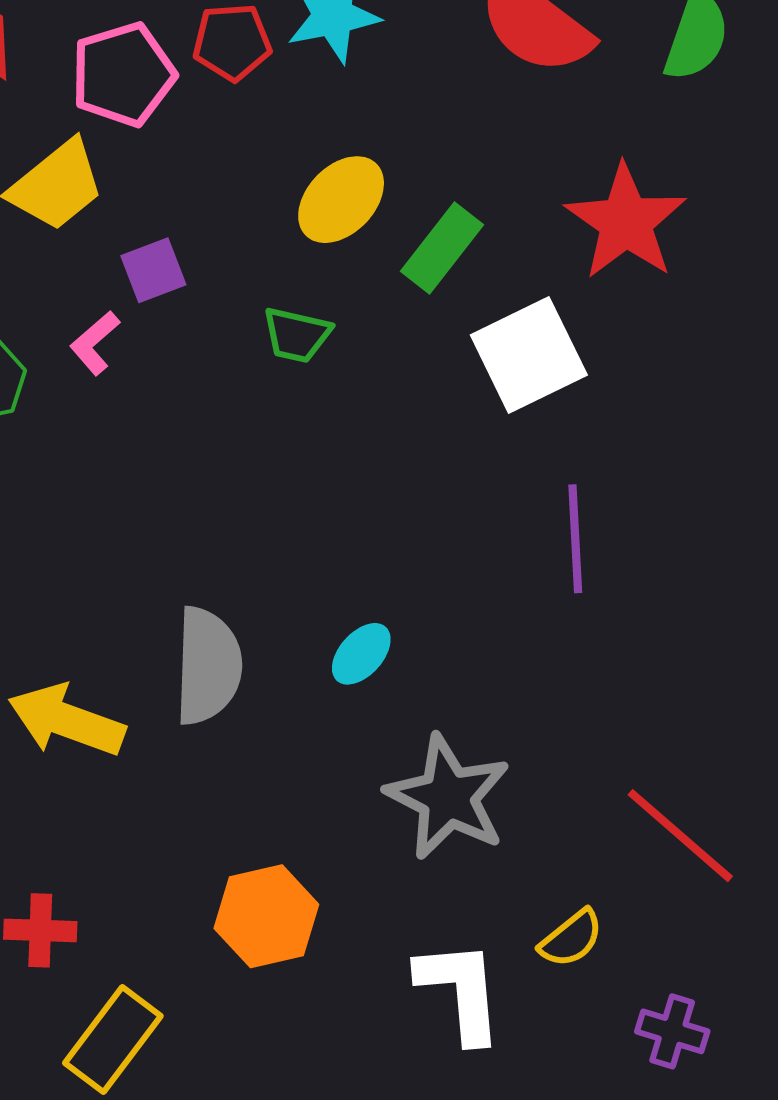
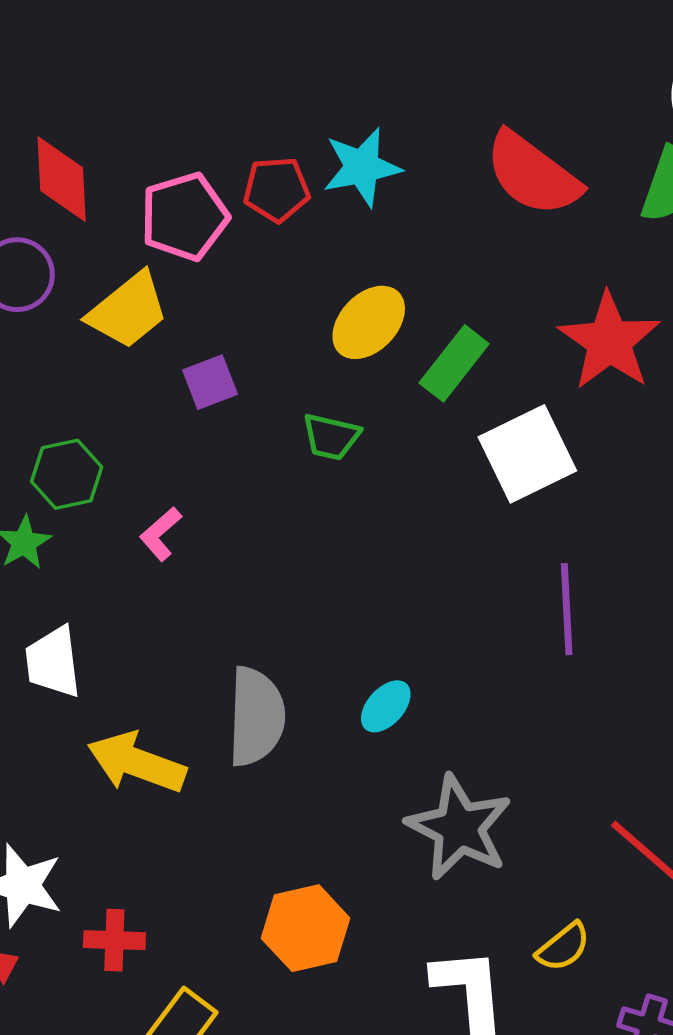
pink L-shape: (95, 343) -> (161, 534), moved

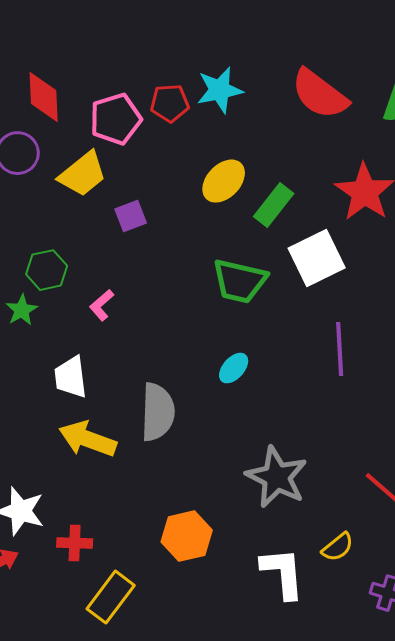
green trapezoid: (331, 437) -> (240, 281), moved, size x1.6
white trapezoid: (53, 662) -> (71, 377), moved
cyan ellipse: (386, 706) -> (234, 368), moved

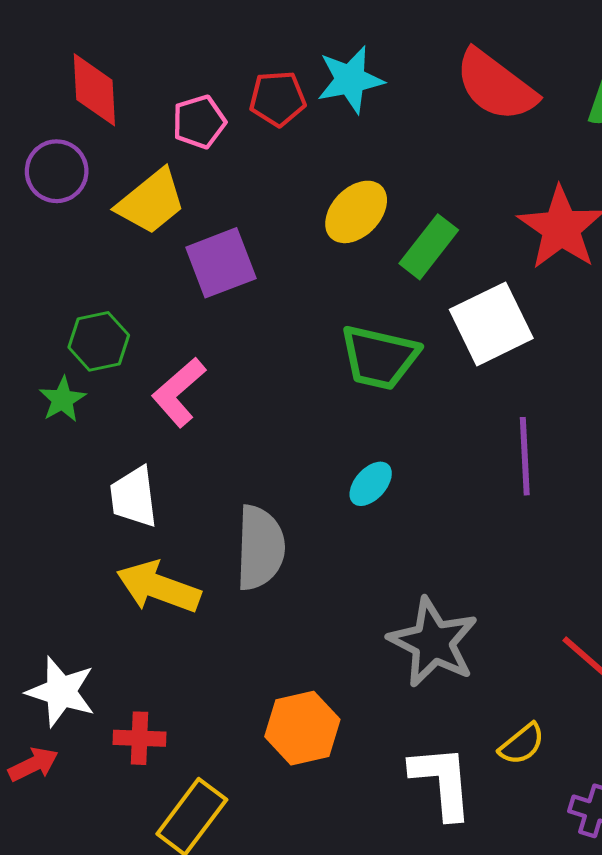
pink pentagon: (116, 119) -> (199, 122), size x0.7
purple square: (131, 216) -> (221, 263), size x1.5
pink L-shape: (102, 305) -> (179, 392), size x1.5

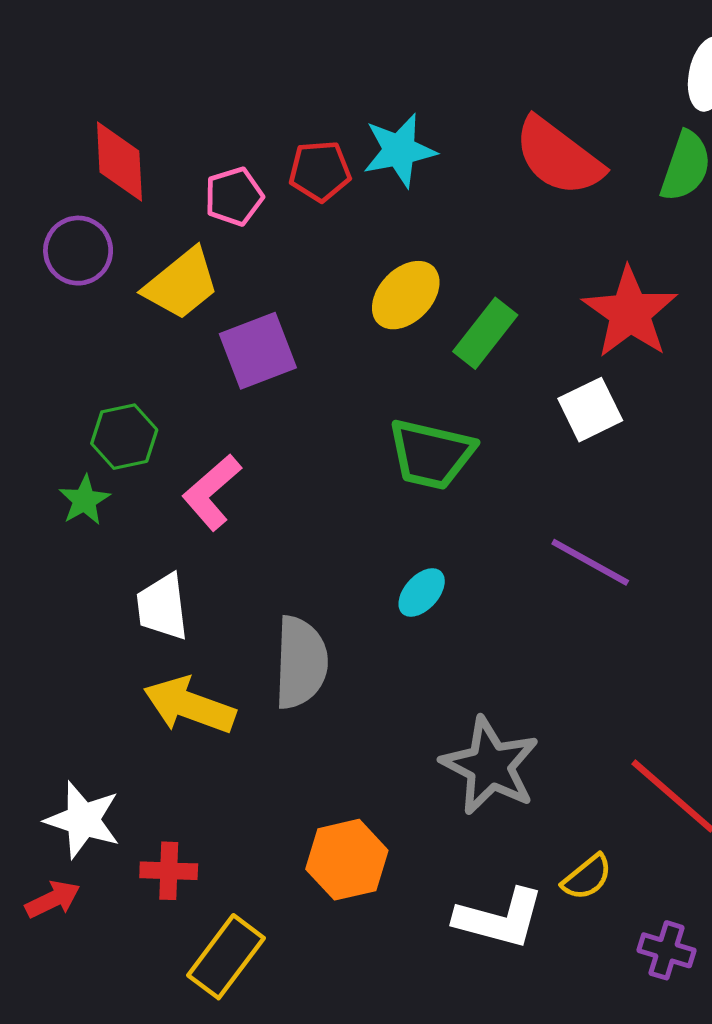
white square: (491, 324) -> (590, 410), moved, size x0.7
purple line: (525, 456) -> (590, 562), turned -58
white L-shape: (442, 782) -> (500, 919), turned 110

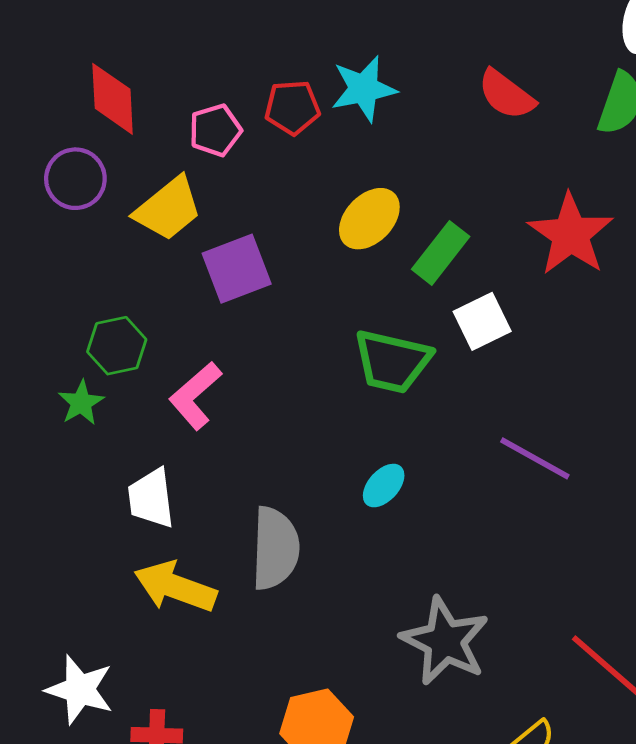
red semicircle: (558, 157) -> (506, 95), size x0.7
white square: (590, 410) -> (482, 321), moved

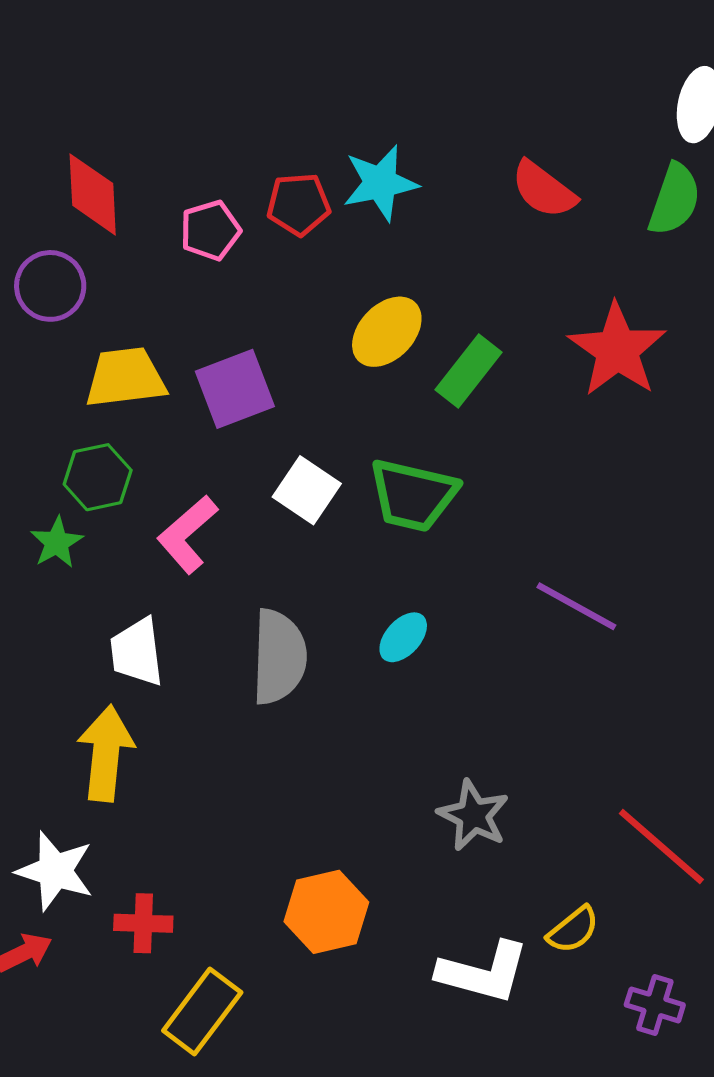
yellow trapezoid: (168, 209) -> (125, 377), moved, turned -148
white square: (482, 321) -> (307, 490), moved, turned -30
gray semicircle: (275, 548) -> (279, 657), moved
yellow arrow: (175, 587) -> (106, 753), moved, turned 76
gray star: (445, 641) -> (473, 815), size x0.7

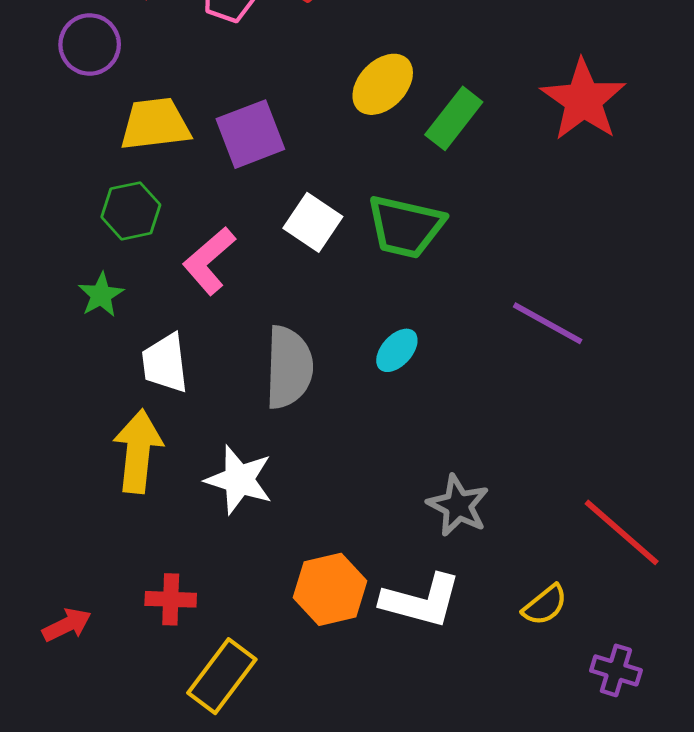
green star: (57, 543) -> (101, 295), moved
white star: (55, 871) -> (239, 480), moved
white L-shape: (483, 972) -> (421, 601), moved

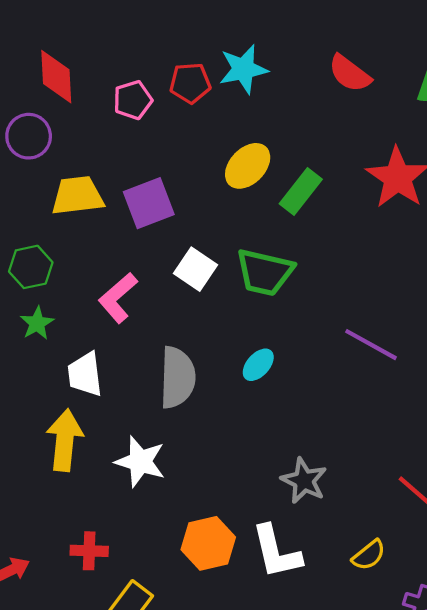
green hexagon: (131, 211) -> (31, 267), moved
white L-shape: (421, 601) -> (276, 552), turned 62

